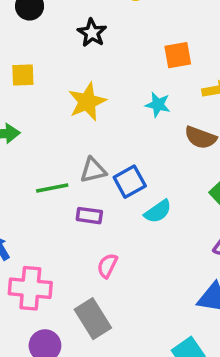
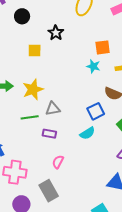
yellow square: (23, 75) -> (35, 50), moved
yellow star: (87, 102) -> (33, 89), moved
cyan star: (158, 105) -> (93, 66), moved
blue square: (130, 182) -> (96, 111), moved

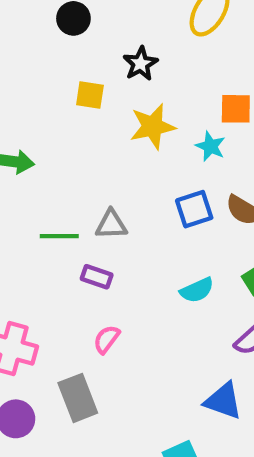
yellow star: (33, 89) -> (153, 126), moved
blue square: (96, 111) -> (194, 209), moved
cyan semicircle: (87, 133) -> (197, 290), moved

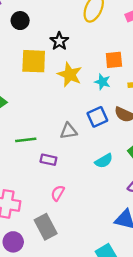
yellow square: (90, 95) -> (34, 61), size x1.6
yellow star: (153, 126) -> (70, 75), turned -30
gray triangle: (111, 225) -> (69, 131), moved

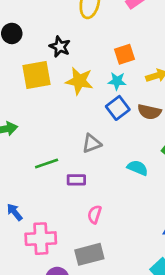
blue square: (97, 117) -> (118, 108), moved
cyan semicircle: (104, 161) -> (138, 168), turned -114
gray rectangle: (46, 227) -> (89, 254), turned -65

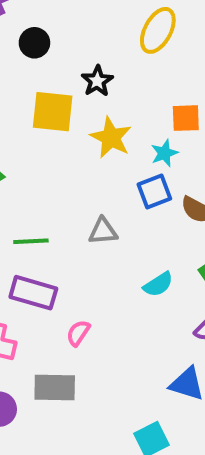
cyan star: (117, 81) -> (164, 153), turned 30
cyan semicircle: (138, 168) -> (158, 284), turned 108
purple rectangle: (76, 180) -> (33, 293), moved, size x1.6

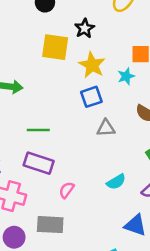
blue square: (154, 191) -> (91, 97), moved
gray triangle: (103, 231) -> (106, 128), moved
cyan semicircle: (158, 284) -> (116, 182), moved

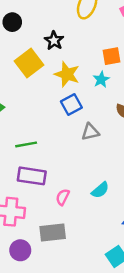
yellow square: (55, 47) -> (29, 63), turned -36
cyan semicircle: (116, 182) -> (100, 190), moved

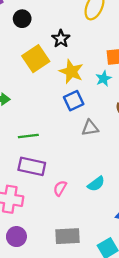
gray rectangle: (53, 232) -> (68, 236), moved

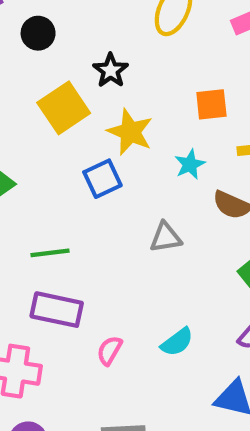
cyan star: (103, 79) -> (190, 164), moved
blue square: (74, 101) -> (102, 179), moved

